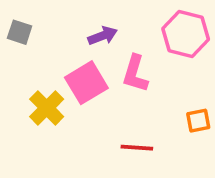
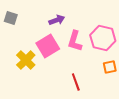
pink hexagon: (186, 34) -> (103, 38), moved
red line: (137, 148) -> (76, 82), turned 66

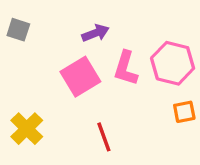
yellow cross: (26, 60) -> (27, 129), moved
red line: (76, 82) -> (104, 137), moved

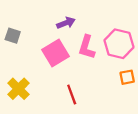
gray square: (18, 30) -> (13, 36), moved

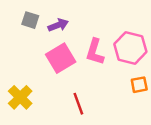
purple arrow: (66, 23) -> (58, 25), moved
gray square: (13, 36) -> (30, 20), moved

